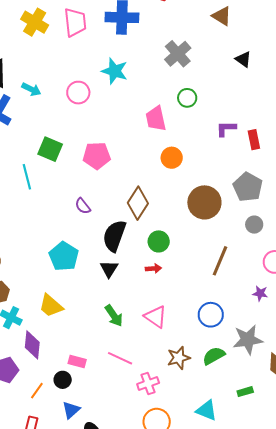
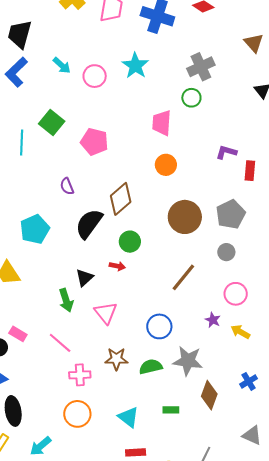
cyan arrow: (31, 89) -> (62, 65), moved
green circle: (187, 98) -> (191, 98), moved
black triangle: (109, 269) -> (84, 278), moved

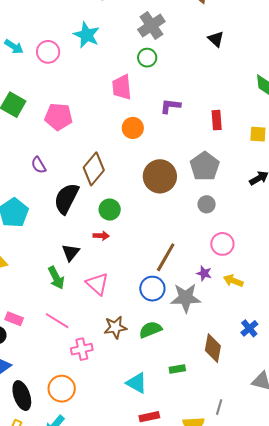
purple L-shape: (226, 152) -> (170, 106), moved
brown line: (183, 277) -> (166, 257), moved
gray star: (188, 361) -> (186, 298), moved
orange circle: (77, 414) -> (62, 389), moved

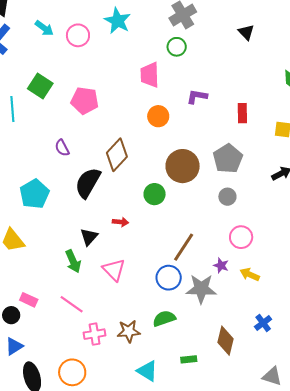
green circle: (110, 210) -> (155, 194), moved
brown star: (115, 327) -> (129, 331), moved

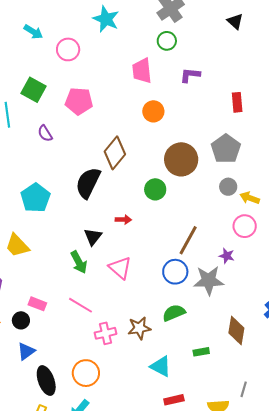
pink circle: (78, 35) -> (68, 49), moved
purple L-shape: (197, 97) -> (190, 75), moved
purple semicircle: (62, 148) -> (45, 133), moved
yellow arrow: (250, 274) -> (250, 198), moved

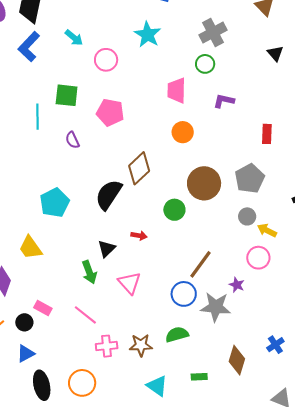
green square: (34, 90) -> (67, 95), turned -30

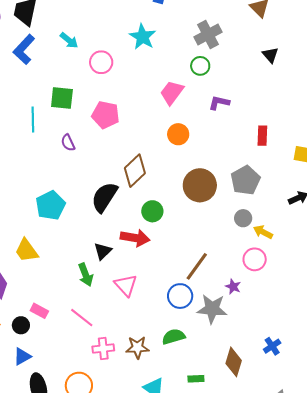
pink trapezoid: (176, 90) -> (172, 93), turned 36
green circle: (174, 210) -> (152, 211), moved
red arrow: (139, 236) -> (135, 238), size x1.8

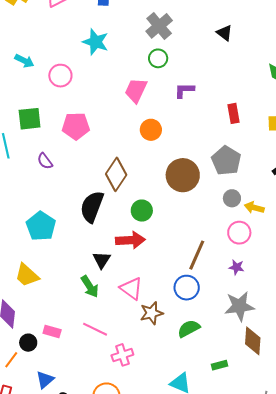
pink circle: (255, 259) -> (239, 233), moved
gray star: (212, 309) -> (239, 306), moved
black circle: (21, 325) -> (28, 343), moved
brown star: (137, 347) -> (152, 313), moved

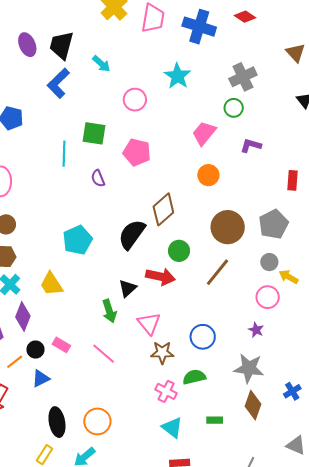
cyan arrow: (24, 61) -> (101, 64), moved
brown line: (197, 255) -> (217, 272), moved
pink cross: (122, 355) -> (166, 391), moved, turned 30
blue triangle: (45, 380) -> (41, 378), moved

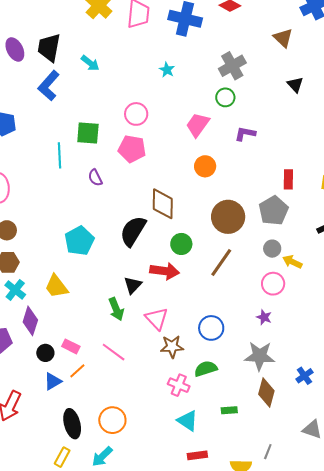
cyan star: (177, 76) -> (167, 70), size x0.6
pink circle: (135, 100) -> (136, 114), moved
red rectangle: (292, 180) -> (288, 179), moved
brown diamond: (163, 209) -> (163, 204), turned -44
orange line: (15, 362) -> (77, 371), moved

